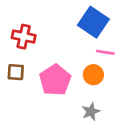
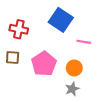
blue square: (93, 22) -> (61, 20), moved
orange circle: (93, 75) -> (74, 68), moved

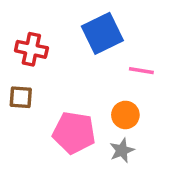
blue square: (61, 20) -> (102, 33), turned 30
pink pentagon: (44, 64) -> (74, 133), moved, turned -30

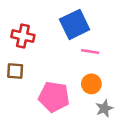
pink line: (141, 71) -> (90, 52), moved
gray star: (122, 150) -> (104, 108), moved

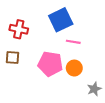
pink pentagon: (54, 97) -> (50, 64), moved
gray star: (104, 108) -> (94, 89), moved

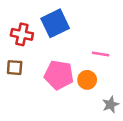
blue square: (61, 20) -> (55, 23), moved
pink line: (73, 42) -> (101, 54), moved

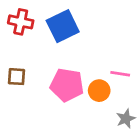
red cross: (22, 34) -> (21, 22), moved
pink line: (101, 54) -> (120, 74), moved

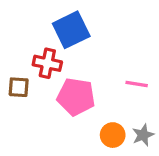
red cross: (21, 22) -> (47, 63), moved
orange circle: (99, 91) -> (113, 135), moved

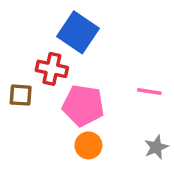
blue square: (71, 30) -> (78, 32), turned -30
orange circle: (113, 135) -> (88, 145), moved

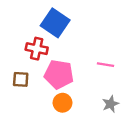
brown square: (21, 95) -> (21, 79), moved

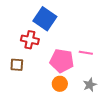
pink pentagon: (59, 74) -> (62, 61), moved
orange circle: (62, 103) -> (60, 84), moved

